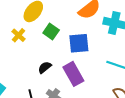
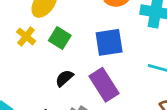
green square: (51, 32) -> (60, 38), moved

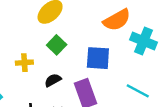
yellow cross: (26, 36) -> (24, 63), moved, turned 35

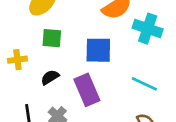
green square: (57, 45) -> (52, 38), turned -36

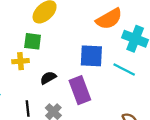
green square: (52, 38) -> (33, 41), moved
cyan line: (144, 84) -> (124, 69), moved

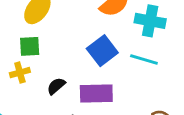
blue square: (91, 56) -> (102, 51), turned -30
purple rectangle: (80, 90) -> (96, 94), turned -60

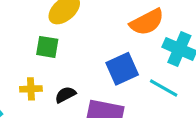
yellow cross: (20, 73) -> (31, 89), moved

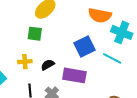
orange semicircle: (147, 22) -> (100, 15), turned 40

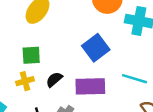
green square: (35, 34) -> (31, 55), moved
cyan line: (112, 58) -> (135, 79), moved

